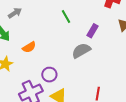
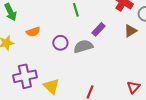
purple circle: (49, 75) -> (60, 43), moved

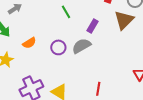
brown triangle: (130, 31) -> (124, 20), size x1.5

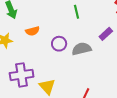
purple rectangle: (92, 26) -> (106, 34), moved

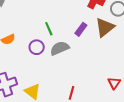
green line: (76, 12) -> (49, 29), moved

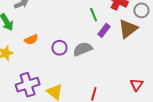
green line: (49, 29) -> (94, 15), moved

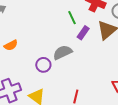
purple circle: (59, 48) -> (43, 65), moved

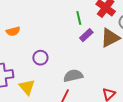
gray semicircle: (63, 52) -> (73, 76), moved

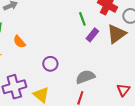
orange semicircle: (13, 31) -> (19, 42), turned 72

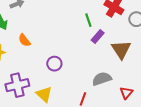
brown triangle: (116, 34) -> (121, 50), moved, turned -30
gray semicircle: (85, 77) -> (102, 79), moved

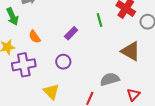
purple rectangle: (98, 36) -> (71, 33), moved
brown triangle: (121, 50) -> (131, 51), turned -30
purple cross: (17, 85) -> (24, 65), moved

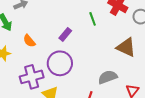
purple circle: (63, 62) -> (60, 63), size x1.6
purple cross: (24, 65) -> (32, 77), moved

